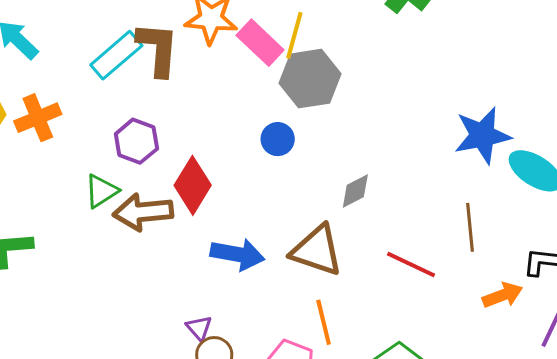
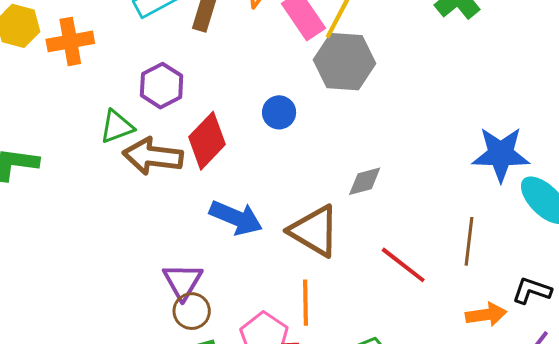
blue circle: (278, 139) -> (279, 112), moved
purple triangle: (199, 328) -> (183, 281), size x1.5

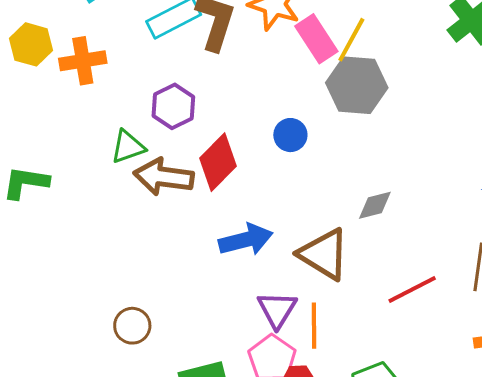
blue arrow: (236, 218) -> (246, 240), turned -38
red line: (403, 265) -> (412, 290), turned -66
purple triangle: (183, 281) -> (277, 310), moved
brown circle: (192, 311) -> (132, 326), moved

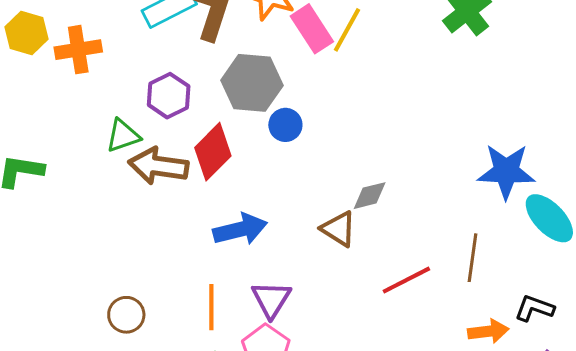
gray hexagon: (357, 85) -> (252, 83), moved
brown triangle: (324, 254) -> (339, 229), moved, size x0.7
orange line: (314, 326) -> (211, 307), moved

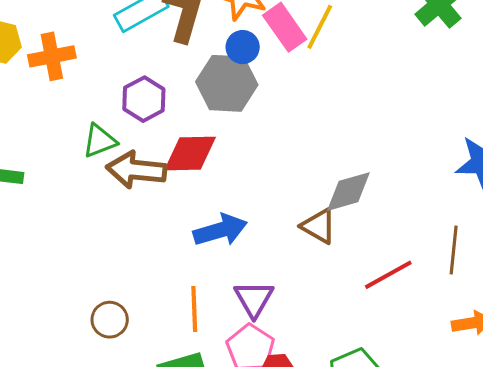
blue circle: (285, 125) -> (243, 47), moved
red diamond: (213, 152) -> (190, 154), turned 46
gray diamond: (370, 196) -> (348, 192), size x1.4

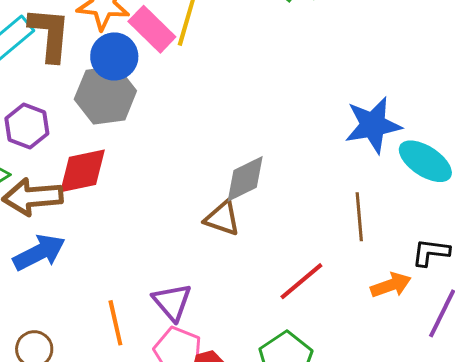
blue circle: (243, 47) -> (114, 56), size x1.4
blue arrow: (220, 230) -> (39, 253), moved
red line: (388, 275) -> (301, 281), moved

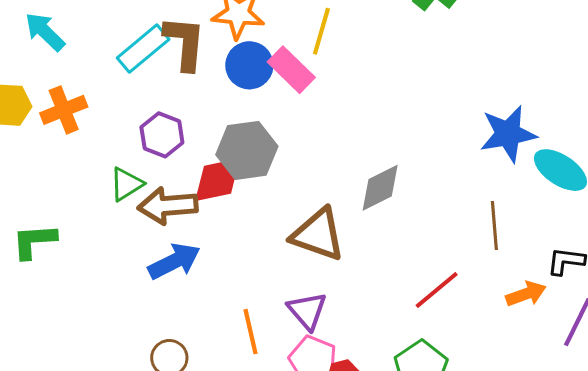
pink rectangle: (152, 29) -> (291, 70), moved
gray hexagon: (105, 95) -> (247, 150), moved
brown triangle: (222, 218) -> (318, 235), moved, size x1.5

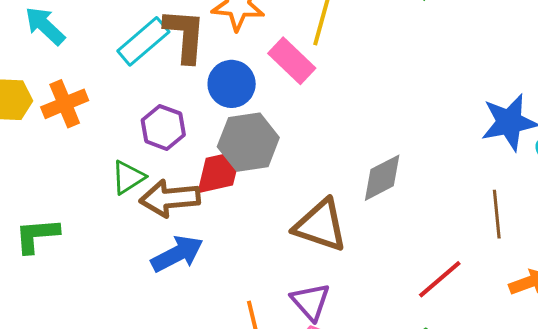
blue circle: (249, 65) -> (232, 84), moved

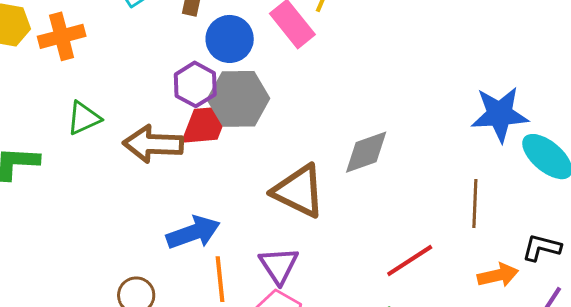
purple hexagon: (163, 127) -> (195, 84), moved
green triangle: (128, 177) -> (84, 118), moved
blue arrow: (177, 254) -> (193, 233), moved

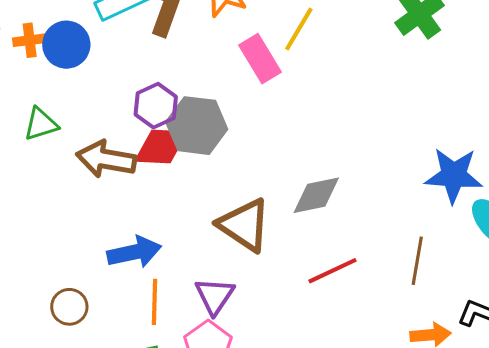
orange cross: (62, 36) -> (30, 40), size x0.7
blue circle: (230, 39) -> (66, 45), moved
red line: (410, 260) -> (332, 271), moved

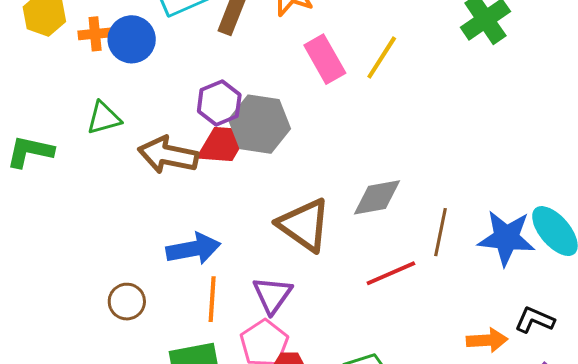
yellow line: (299, 29) -> (382, 58), moved
blue star: (454, 175) -> (506, 238), moved
brown line: (417, 261) -> (441, 232), moved

